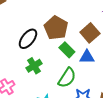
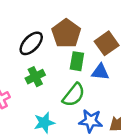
green rectangle: (67, 50) -> (77, 61), turned 49

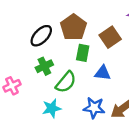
blue triangle: (100, 72) -> (103, 73), moved
green semicircle: (74, 95) -> (66, 82), moved

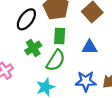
green rectangle: (83, 53) -> (60, 36), moved

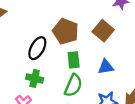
green cross: (33, 48) -> (35, 78), moved, turned -35

